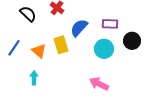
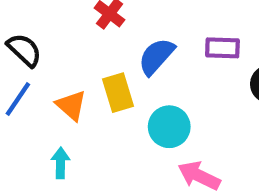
black semicircle: (28, 14) -> (24, 50), moved
cyan circle: (104, 49) -> (169, 127), moved

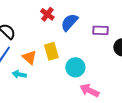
blue semicircle: (156, 56) -> (69, 22), moved
cyan arrow: (61, 163) -> (19, 74), moved, turned -80

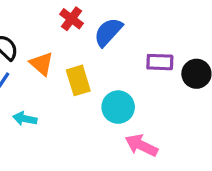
purple rectangle: (100, 30) -> (160, 62), moved
orange triangle: (29, 57) -> (42, 64), moved

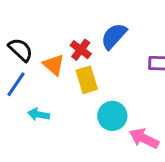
red cross: (71, 19) -> (81, 50), moved
cyan circle: (118, 107) -> (112, 116), moved

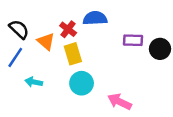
blue semicircle: (114, 36) -> (95, 18), turned 45
cyan circle: (112, 116) -> (82, 83), moved

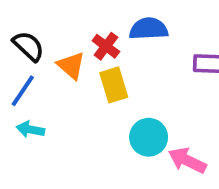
cyan arrow: (34, 82) -> (30, 129), moved
cyan circle: (82, 83) -> (149, 137), moved

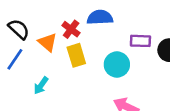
cyan arrow: (30, 129) -> (41, 85), moved, turned -66
cyan circle: (149, 137) -> (117, 65), moved

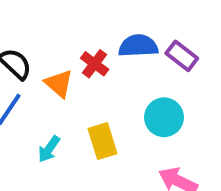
purple rectangle: (140, 41) -> (182, 56), moved, turned 36
yellow rectangle: (76, 55) -> (103, 141), moved

